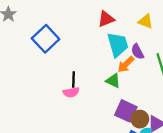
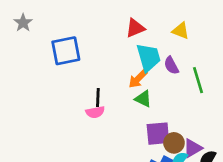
blue square: (46, 39) -> (66, 51), turned 32
orange arrow: (126, 64) -> (138, 79), moved
purple square: (126, 111) -> (158, 134), turned -30

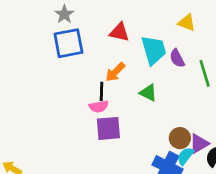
gray star: (23, 23) -> (64, 14), moved
red triangle: (135, 28) -> (119, 32), moved, turned 35
orange arrow: (138, 79) -> (115, 72), moved
purple square: (158, 134) -> (108, 128), moved

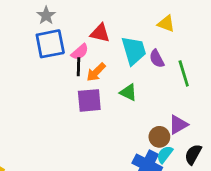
black line: (101, 91) -> (79, 67), moved
pink semicircle: (99, 106) -> (80, 52), moved, turned -30
purple square: (108, 128) -> (89, 100), moved
purple triangle: (199, 144) -> (178, 125), moved

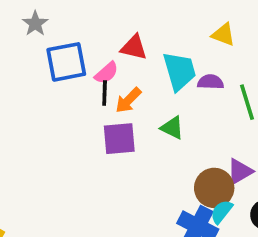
gray star: (46, 16) -> (35, 24), moved
purple semicircle: (157, 59) -> (211, 82), turned 120
brown circle: (159, 137) -> (214, 188), size x1.4

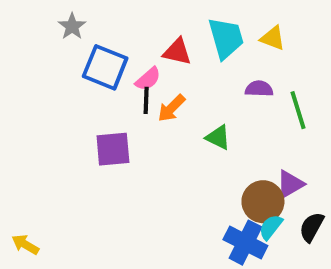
blue square: (66, 62) -> (105, 67), turned 33
cyan trapezoid: (179, 71) -> (226, 38), moved
purple square: (119, 139) -> (113, 149), moved

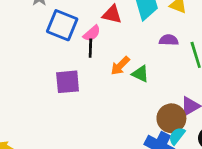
orange arrow: (171, 108) -> (120, 66), moved

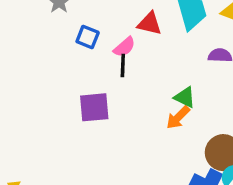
blue square: (62, 25) -> (88, 37), size x0.6
orange arrow: (120, 66) -> (178, 117), moved

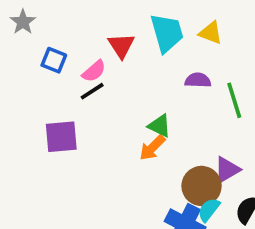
red triangle: (150, 24) -> (121, 46), turned 44
black line: (123, 65) -> (92, 91), turned 55

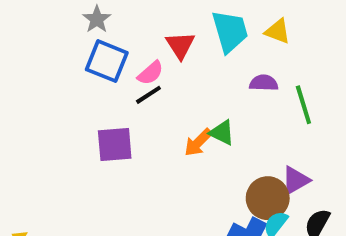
gray star: (23, 22) -> (97, 19), moved
blue square: (54, 60) -> (107, 61), size x1.5
orange arrow: (152, 148) -> (198, 143), moved

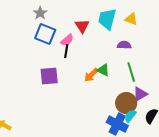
cyan trapezoid: (230, 31) -> (107, 19), turned -150
black line: (148, 95) -> (66, 51), turned -48
green line: (303, 105) -> (131, 72), moved

